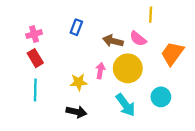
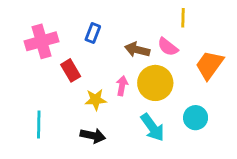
pink cross: (34, 34) -> (41, 41), size x1.6
red rectangle: (35, 58) -> (71, 70), moved
cyan line: (35, 90) -> (39, 125), moved

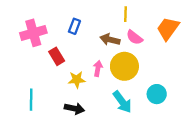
yellow line: (183, 18) -> (126, 14), moved
orange trapezoid: (209, 65) -> (168, 28), moved

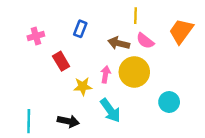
pink cross: (33, 33) -> (36, 36), size x0.6
cyan line: (31, 100) -> (29, 121), moved
cyan arrow: (122, 102) -> (110, 110), moved
black arrow: (74, 109) -> (68, 121), moved

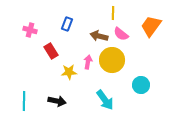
pink cross: (36, 36) -> (30, 30), turned 32
cyan arrow: (110, 110) -> (105, 100), moved

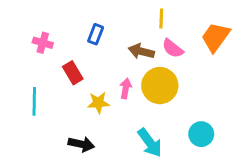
cyan circle: (141, 85) -> (201, 134), moved
cyan line: (24, 101) -> (34, 101), moved

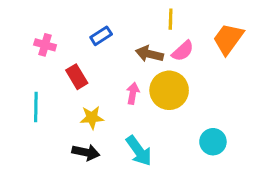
blue rectangle: (96, 34) -> (101, 36), turned 36
pink semicircle: (173, 48) -> (183, 51), turned -80
yellow star: (98, 103) -> (92, 118), moved
cyan arrow: (150, 143) -> (139, 151), moved

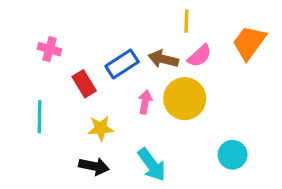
blue rectangle: (101, 36) -> (122, 64), moved, size x1.4

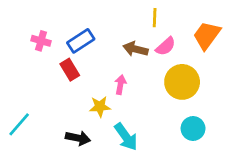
blue rectangle: (122, 64) -> (81, 41), moved
yellow circle: (185, 99) -> (182, 82), moved
cyan line: (40, 117) -> (19, 124), moved, turned 40
yellow star: (101, 128) -> (100, 107), moved

